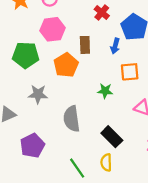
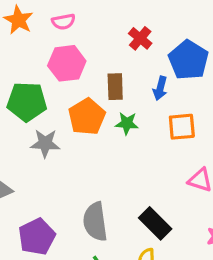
green star: (105, 91) -> (127, 123), moved
gray star: (38, 94) -> (45, 143), moved
gray semicircle: (72, 119) -> (95, 222), moved

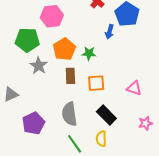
brown rectangle: (115, 87) -> (70, 76), moved
orange square: (182, 127) -> (96, 83), moved
gray star: (45, 143) -> (39, 66), turned 30

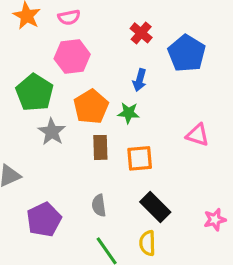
blue arrow: (109, 32) -> (140, 80), moved
green pentagon: (27, 40) -> (35, 93), turned 30
pink triangle: (134, 88) -> (198, 135), moved
gray semicircle: (69, 114) -> (99, 205), size x0.6

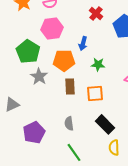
blue arrow: (140, 80) -> (83, 43), moved
orange pentagon: (91, 107) -> (64, 60), turned 30
green star: (129, 113) -> (98, 64), moved
yellow semicircle: (147, 243) -> (114, 147), moved

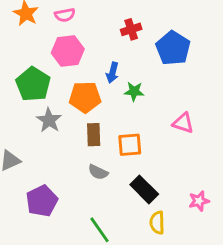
red cross: (96, 13) -> (131, 29), turned 32
green star: (98, 64) -> (134, 91), moved
gray semicircle: (69, 123) -> (98, 172), moved, turned -56

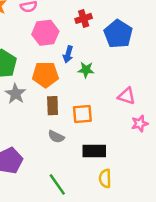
pink hexagon: (68, 51) -> (45, 33), moved
black rectangle: (144, 189) -> (94, 151), turned -45
pink star: (199, 201) -> (140, 124), moved

